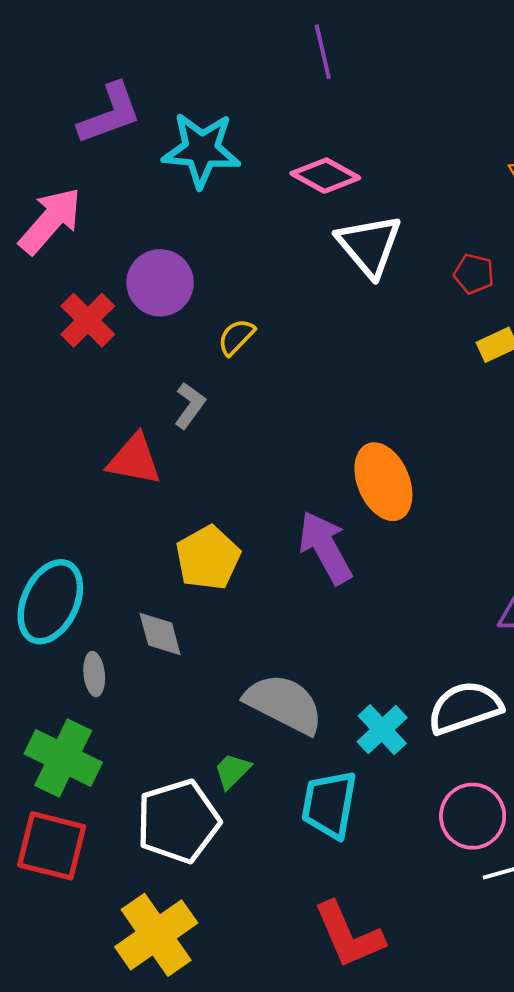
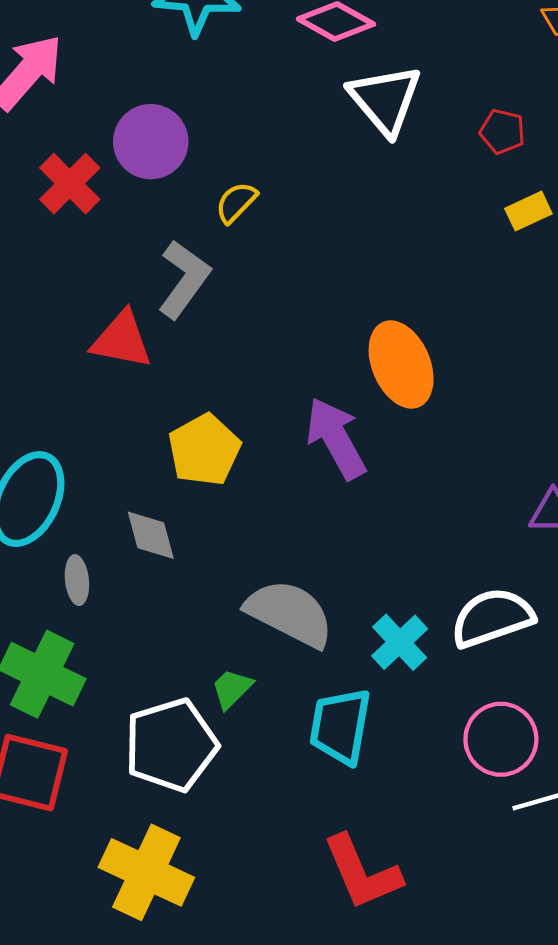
gray L-shape: (190, 405) -> (184, 279), size x1.5
yellow cross: (156, 935) -> (146, 872), turned -30

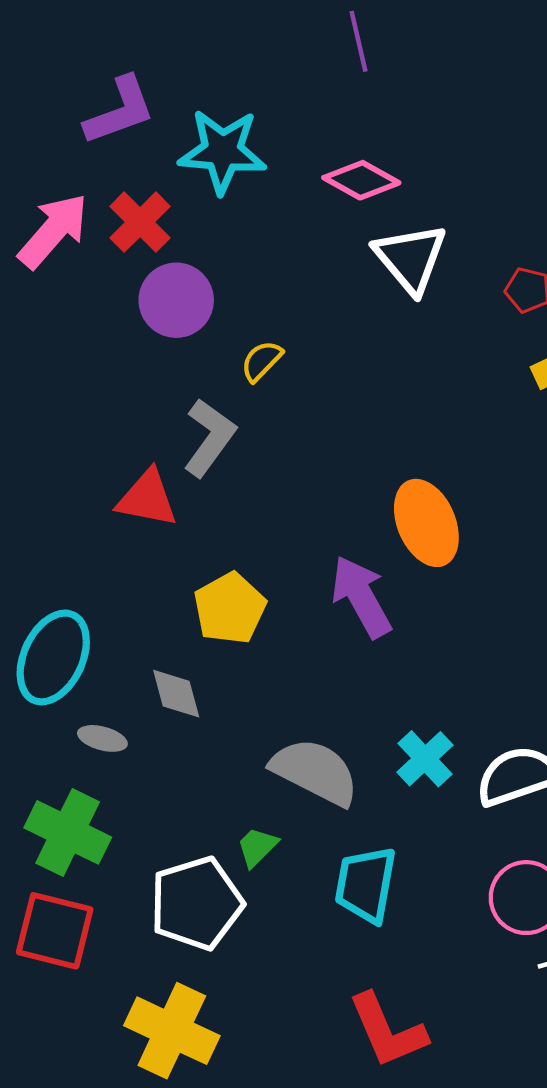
red cross: (70, 184) -> (140, 222), moved
gray ellipse: (77, 580) -> (102, 738), turned -69
cyan cross: (400, 642) -> (425, 759), moved

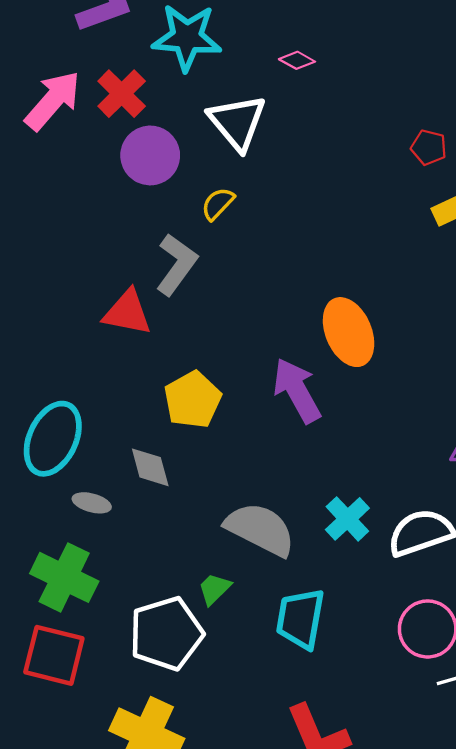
pink diamond: (361, 180) -> (297, 60), size x0.6
white triangle: (411, 258) -> (237, 122), moved

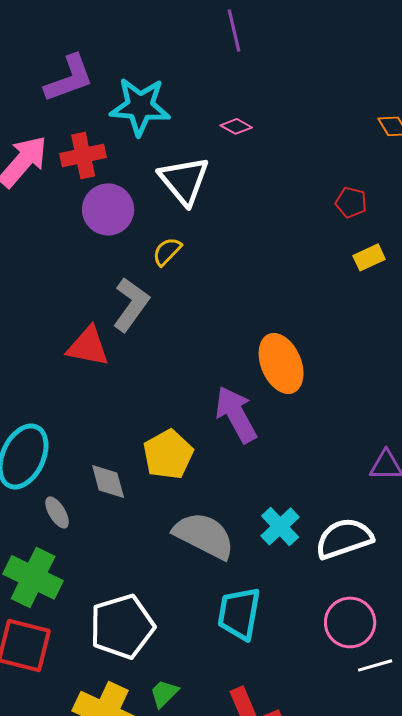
red cross: (122, 94) -> (83, 155), turned 33
yellow pentagon: (193, 400) -> (168, 454), moved
gray ellipse: (92, 503) -> (57, 512), turned 44
green trapezoid: (214, 589) -> (164, 693), moved

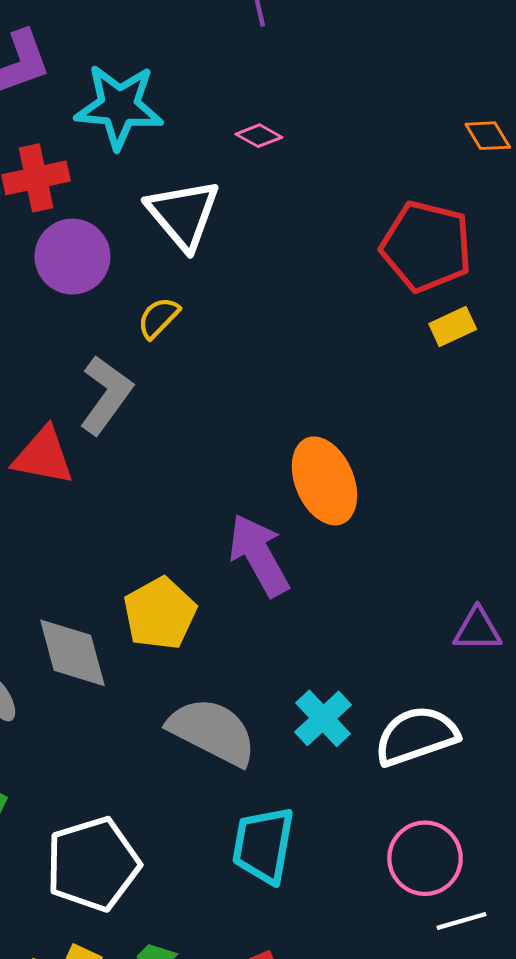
red pentagon: (351, 202) -> (426, 246), size x2.0
gray diamond: (108, 481) -> (72, 653), size x1.4

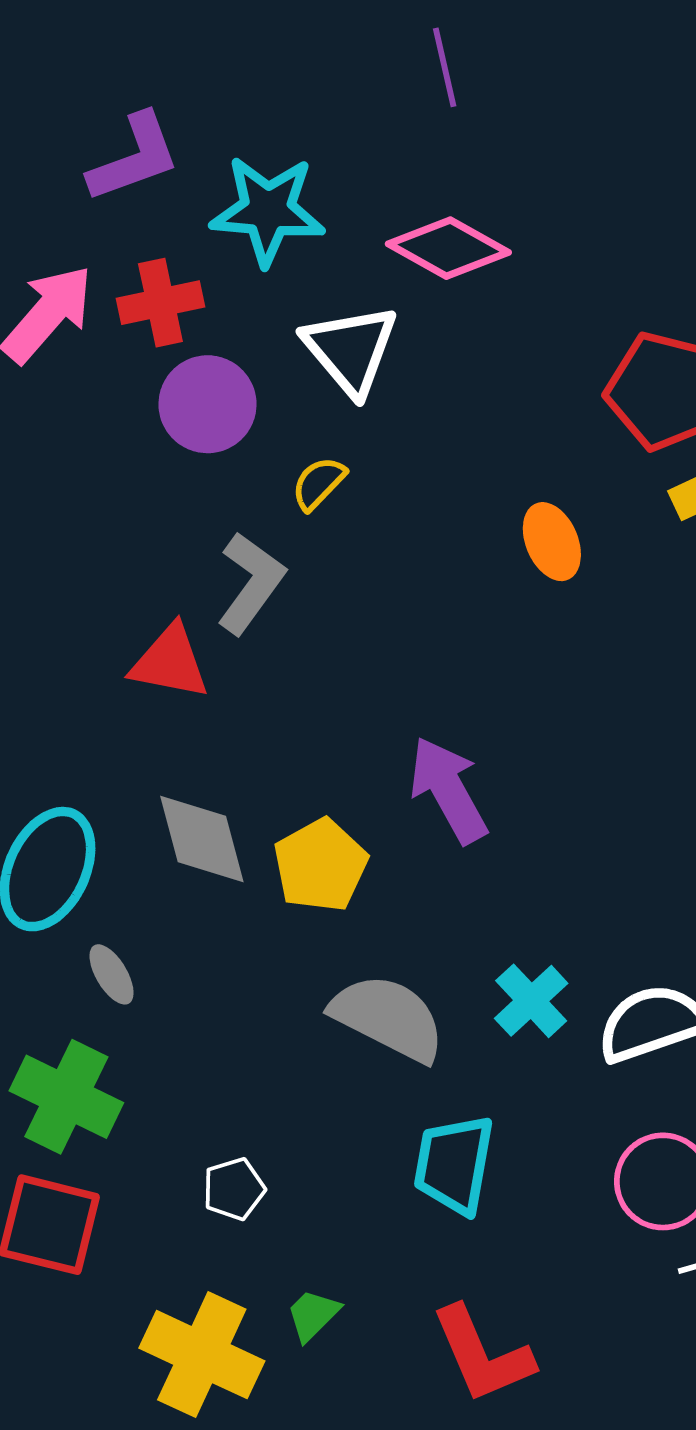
pink diamond: (259, 136) -> (448, 248), size x2.0
orange ellipse: (324, 481) -> (552, 542), moved, size x0.7
gray diamond: (72, 653) -> (202, 839), moved
white pentagon: (93, 864) -> (234, 1189), size x0.5

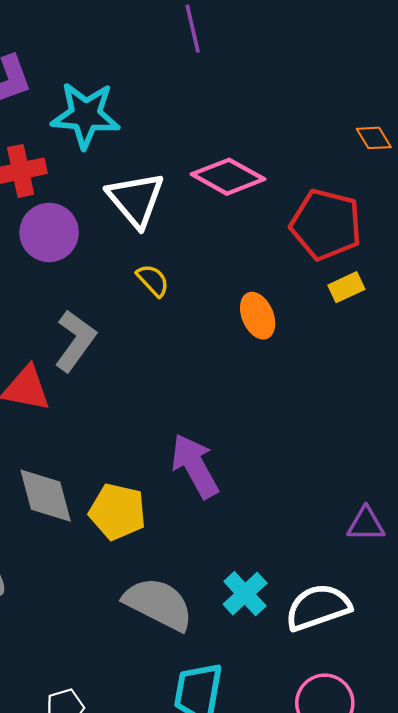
pink diamond: (448, 248) -> (228, 177), moved
yellow semicircle: (319, 483) -> (153, 280), moved, turned 93
yellow pentagon: (320, 865) -> (117, 512), turned -30

